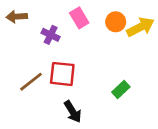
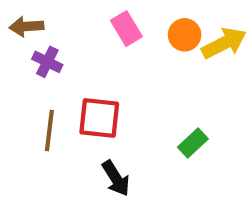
purple cross: (51, 35) -> (47, 62), moved
brown line: (31, 82) -> (49, 130), turned -45

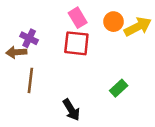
brown arrow: (26, 26) -> (16, 52), moved
red square: (99, 118) -> (76, 43), moved

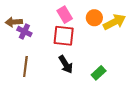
brown arrow: (16, 52) -> (14, 22), moved
black arrow: (71, 110) -> (66, 64), moved

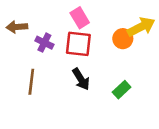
orange circle: (94, 18) -> (123, 39), moved
purple cross: (24, 32) -> (44, 43), moved

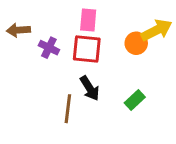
pink rectangle: (80, 18) -> (88, 20), turned 36
brown line: (31, 82) -> (68, 109), moved

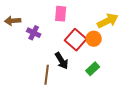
orange circle: (136, 43) -> (94, 39), moved
red square: (87, 49) -> (76, 40), moved, turned 35

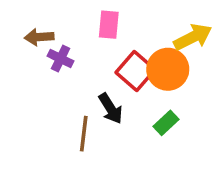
brown arrow: (13, 21) -> (39, 37), moved
orange circle: (94, 39) -> (168, 69), size x1.5

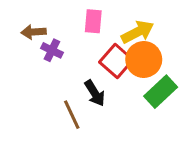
yellow arrow: (193, 37) -> (138, 32), moved
green rectangle: (166, 123) -> (161, 92), moved, size x1.5
brown line: (84, 134) -> (72, 115), turned -32

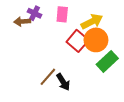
purple cross: (52, 50) -> (34, 13), moved
black arrow: (95, 93) -> (63, 82), moved
brown line: (72, 115) -> (48, 77), turned 66

